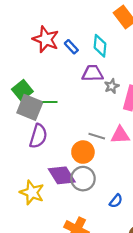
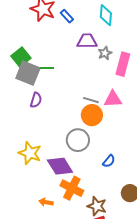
cyan diamond: (100, 46) -> (106, 15), moved
purple semicircle: (38, 136) -> (36, 100), size x0.7
orange circle: (83, 152) -> (92, 115), moved
purple diamond: (62, 175) -> (60, 166), moved

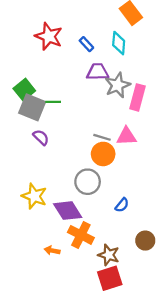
blue rectangle: (67, 16) -> (86, 44), moved
gray star: (105, 53) -> (118, 85), size x1.6
purple semicircle: (36, 100) -> (41, 137), turned -63

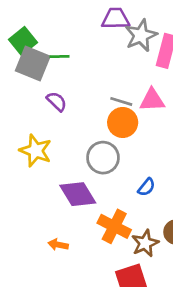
purple semicircle: (41, 137) -> (57, 101), moved
yellow star: (34, 196) -> (36, 151), moved
orange cross: (81, 235) -> (114, 226), moved
brown star: (109, 255) -> (145, 243), moved, turned 30

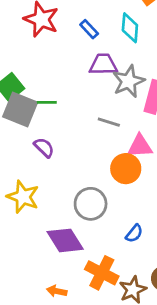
gray line: (121, 101) -> (109, 122), moved
orange circle: (123, 122) -> (126, 169), moved
orange arrow: (58, 245) -> (57, 291), moved

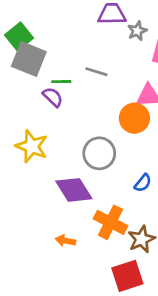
gray star: (129, 81) -> (137, 31), size x0.6
green line: (47, 102) -> (61, 82), moved
gray line: (109, 122) -> (96, 72), moved

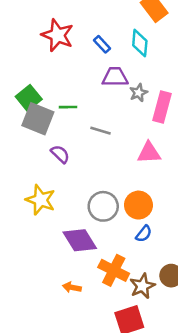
green line: (61, 82) -> (68, 107), moved
orange circle: (134, 118) -> (138, 205), moved

